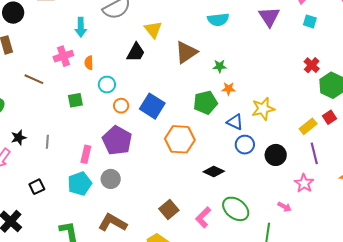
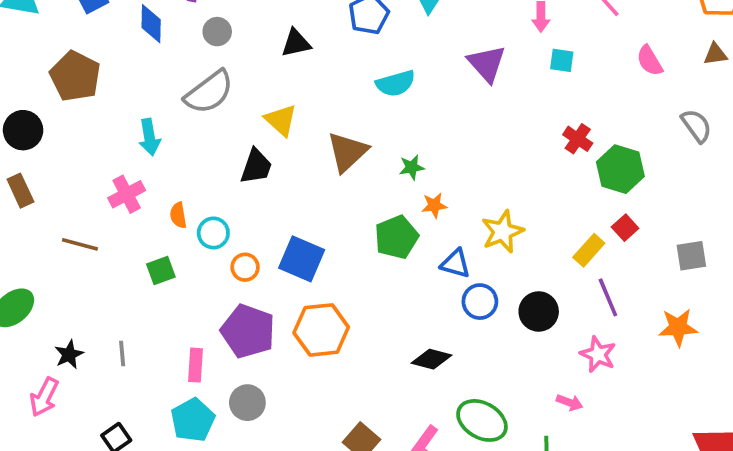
orange semicircle: (89, 63) -> (178, 215), moved
orange hexagon: (180, 139) -> (321, 330), moved

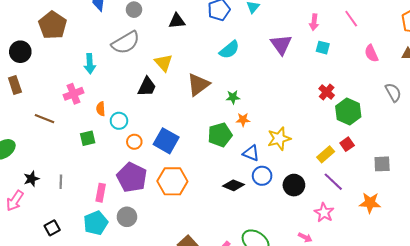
cyan semicircle: (396, 83) -> (229, 50), turned -30
purple line: (608, 297) -> (333, 182), turned -30
black diamond: (431, 359) -> (233, 185), moved

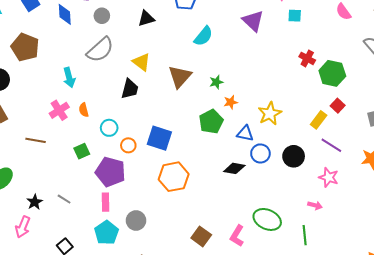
orange semicircle: (101, 109) -> (84, 110), moved
purple pentagon: (132, 177) -> (111, 172), moved
gray line: (61, 182) -> (64, 199), turned -48

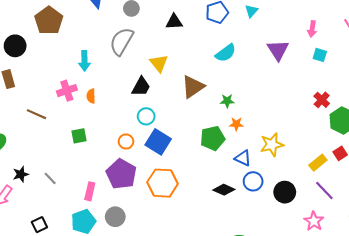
gray semicircle: (100, 50) -> (122, 41), turned 148
cyan circle: (109, 128) -> (146, 116), moved
purple pentagon: (111, 172) -> (121, 174), moved

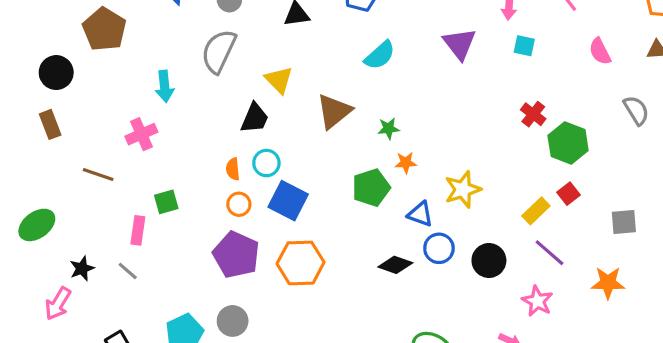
orange semicircle: (91, 96) -> (233, 169), moved
pink rectangle: (90, 191) -> (138, 230), moved

